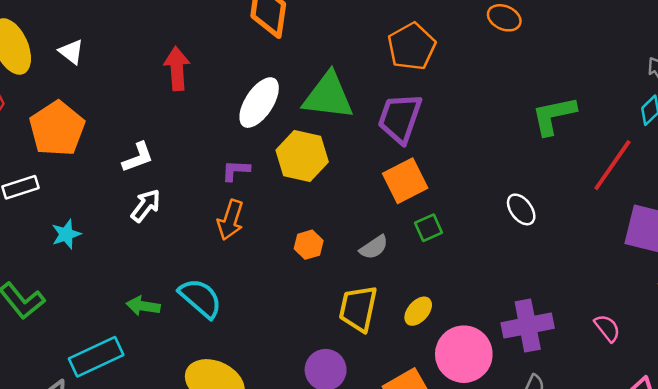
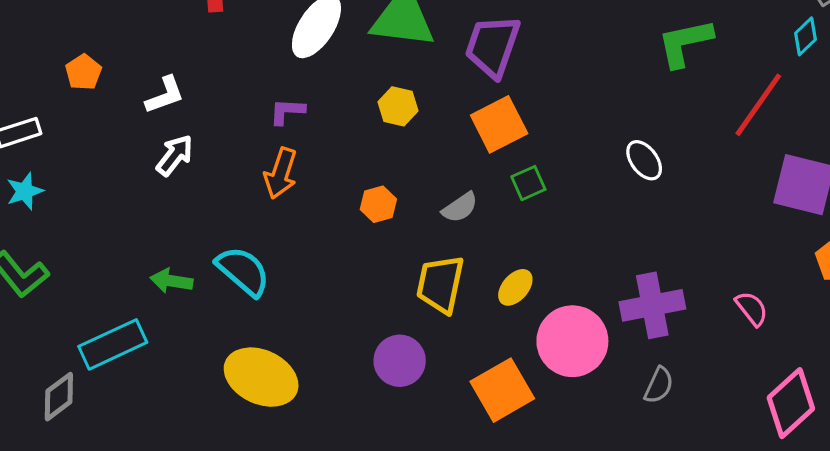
orange pentagon: (57, 129) -> (83, 72), moved, size x0.5
yellow hexagon: (302, 156) -> (398, 106), moved, size x0.6
cyan star: (66, 234) -> (25, 191), moved

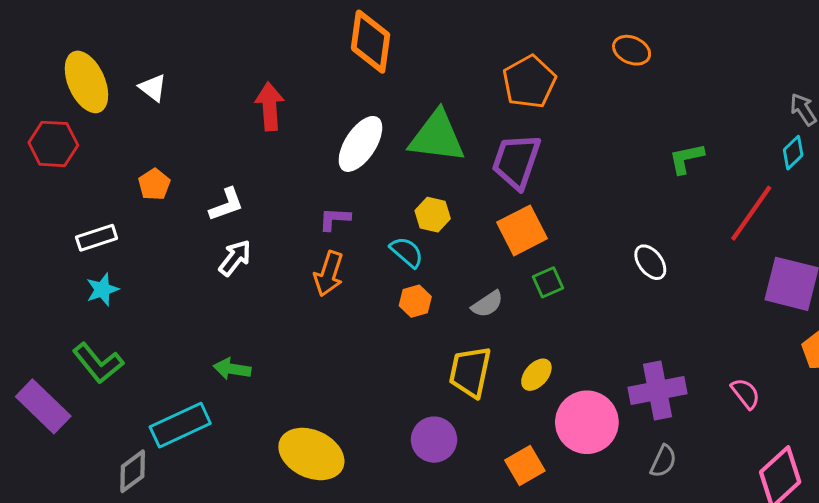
green L-shape: (685, 43) -> (686, 158), size x0.7
cyan semicircle: (243, 271) -> (407, 252), moved, size x0.7
orange square: (502, 390) -> (525, 466), size x0.7

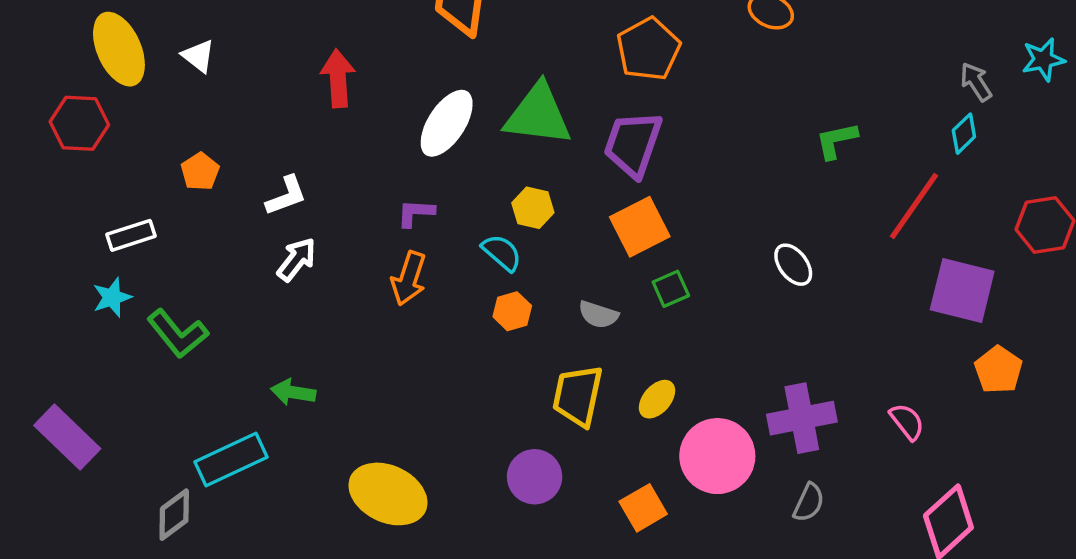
cyan star: (102, 290) -> (112, 297), moved
gray semicircle: (487, 304) -> (598, 315), turned 52
green L-shape: (98, 363) -> (178, 334), moved

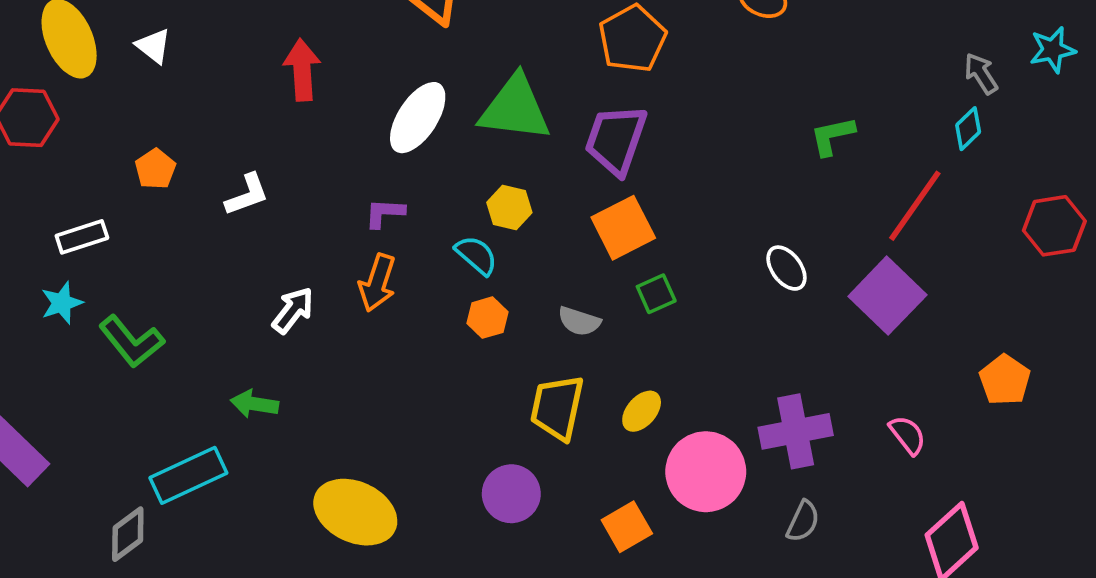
white arrow: (297, 259) -> (293, 310), moved
purple square: (962, 291) -> (887, 296), moved, turned 30

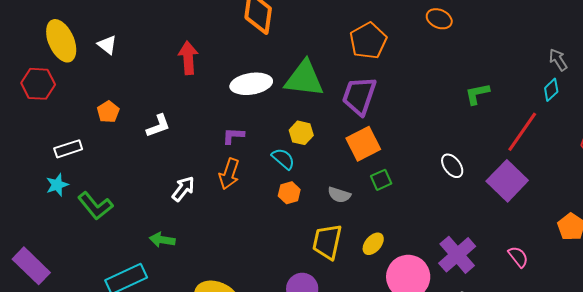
white ellipse: (418, 118) -> (251, 84), turned 48
purple cross: (796, 431) -> (457, 255), turned -30

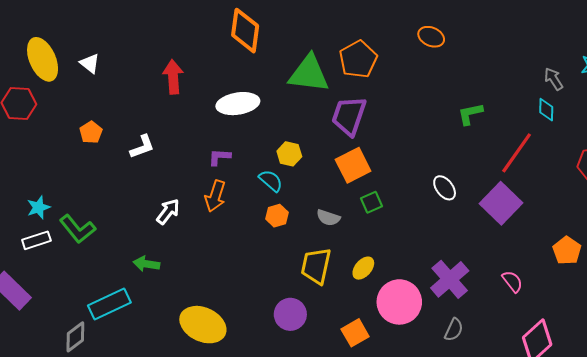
green triangle: (304, 79) -> (309, 74), moved
cyan diamond: (551, 90) -> (546, 110), turned -45
white rectangle: (68, 149) -> (36, 240), moved

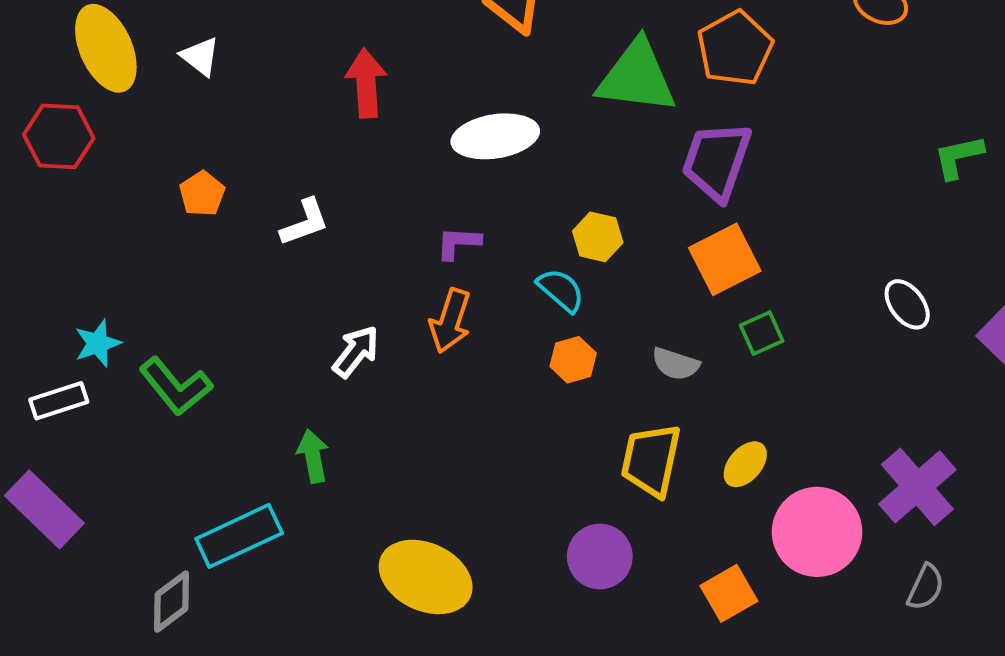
white rectangle: (36, 240) -> (59, 401), moved
green arrow: (146, 264) -> (313, 456), turned 70

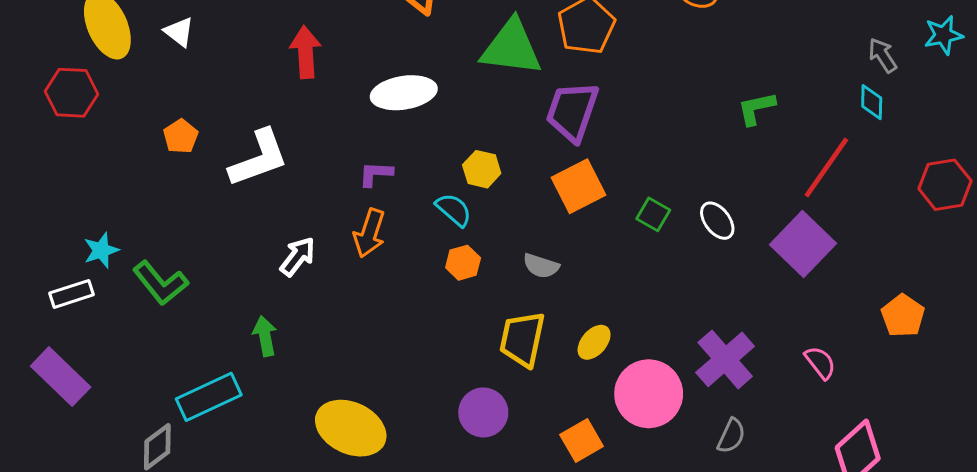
white L-shape: (305, 222) -> (259, 158), size x1.6
green square: (762, 333) -> (653, 214), moved, turned -36

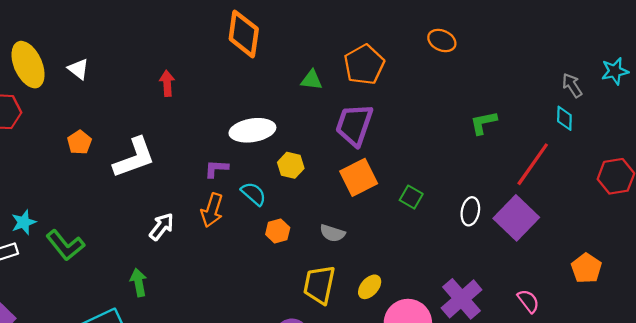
green triangle: (511, 47) -> (312, 80), size x0.5
red arrow: (305, 52) -> (167, 83), size x0.7
white ellipse: (404, 93) -> (252, 130), moved
cyan semicircle: (454, 210) -> (254, 194), moved
white ellipse: (717, 221) -> (470, 211), moved, turned 48

